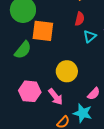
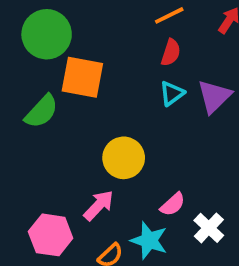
red semicircle: (80, 19) -> (171, 53), moved
pink hexagon: (30, 91) -> (51, 235), moved
pink arrow: (55, 97) -> (99, 205), turned -102

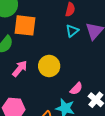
pink arrow: (99, 205) -> (20, 69), moved

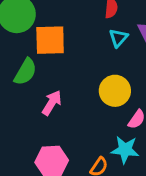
yellow circle: (49, 66) -> (115, 91), moved

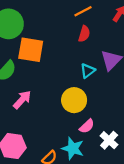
cyan triangle: (118, 38) -> (88, 71), moved

